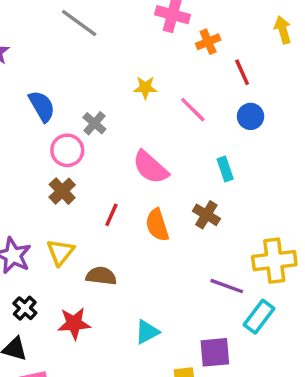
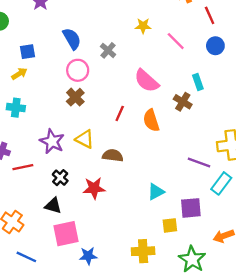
pink circle: (67, 150) -> (78, 70), moved
brown cross: (62, 191) -> (75, 97), moved
brown cross: (206, 215) -> (183, 102), moved
yellow triangle: (60, 252) -> (85, 139), turned -42
cyan triangle: (147, 332) -> (156, 192), moved

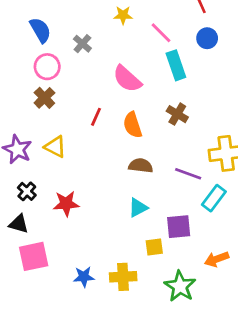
cyan rectangle: (198, 82) -> (176, 65), moved, size x1.5
brown cross: (183, 102) -> (177, 114), moved
brown semicircle: (113, 155) -> (141, 166), moved
blue star: (88, 256) -> (84, 277), moved

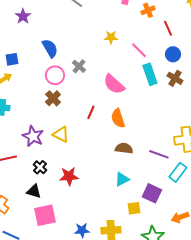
gray cross: (82, 44) -> (79, 66), moved
brown cross: (177, 114) -> (175, 78), moved
purple square: (179, 227) -> (152, 193), turned 30

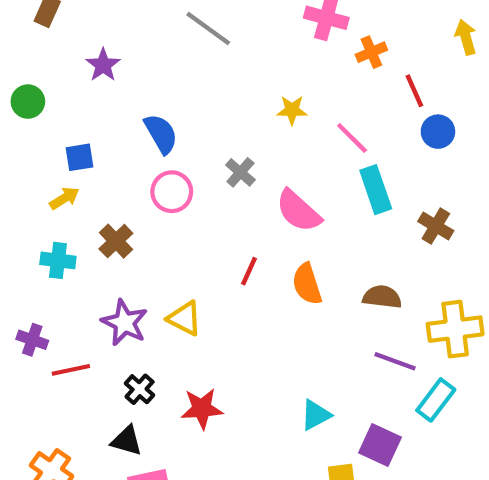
blue circle: (173, 54) -> (438, 132), moved
gray cross: (79, 66) -> (240, 172), moved
brown cross: (175, 78) -> (436, 226), moved
brown cross: (53, 98) -> (116, 241), moved
brown semicircle: (124, 148) -> (382, 297), moved

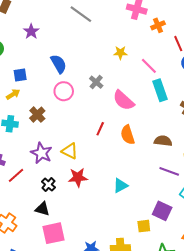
red line: (71, 370) -> (16, 175), turned -30
red star: (202, 409) -> (78, 177), moved
cyan triangle: (316, 415) -> (120, 186), moved

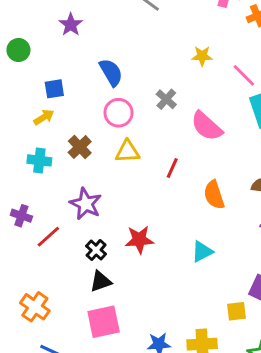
orange semicircle: (128, 135) -> (214, 195), moved
yellow triangle: (70, 151) -> (127, 152), moved, turned -30
black triangle: (42, 209) -> (101, 281), moved, turned -35

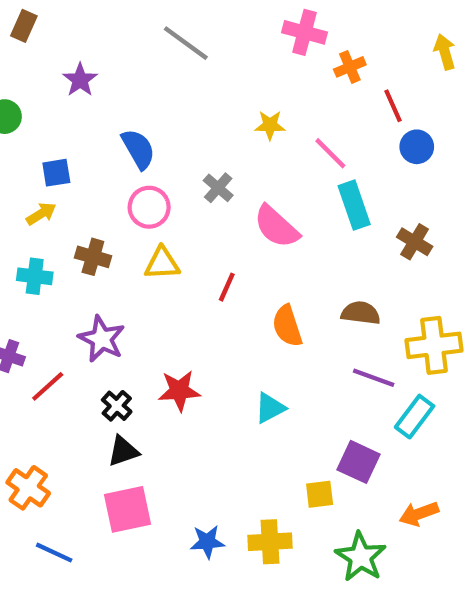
brown cross: (80, 147) -> (93, 257), turned -30

